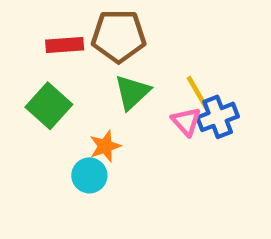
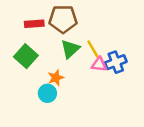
yellow line: (197, 92) -> (93, 49), moved
pink triangle: (186, 121) -> (99, 65), turned -42

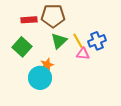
blue cross: (116, 62) -> (97, 41), moved
cyan circle: (47, 93) -> (40, 78), size x1.5

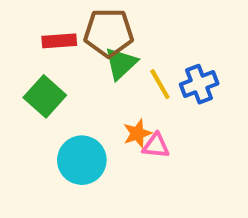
green triangle: (59, 41) -> (121, 63), moved
pink triangle: (83, 54) -> (156, 146), moved
orange star: (47, 65) -> (137, 133), moved

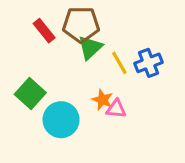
red rectangle: (59, 41) -> (44, 31), turned 55
green square: (45, 96) -> (30, 94), moved
orange star: (137, 133) -> (102, 100), turned -30

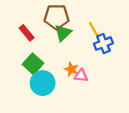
red rectangle: (44, 31) -> (27, 33), moved
yellow line: (119, 63) -> (94, 30), moved
green square: (30, 94) -> (33, 64), moved

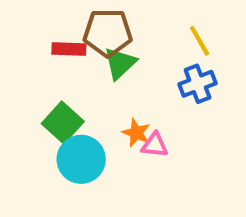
yellow line: (94, 30) -> (200, 41), moved
red rectangle: (27, 33) -> (69, 49), moved, turned -49

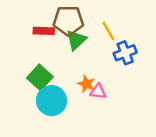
yellow line: (200, 41) -> (108, 31), moved

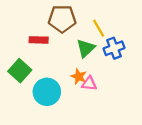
red rectangle: (44, 31) -> (39, 40), moved
green triangle: (76, 40) -> (86, 48), moved
green square: (40, 77) -> (20, 71), moved

